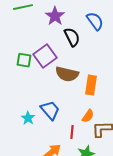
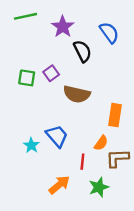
purple square: (45, 56) -> (51, 73), size x0.6
orange rectangle: (91, 85) -> (115, 115), moved

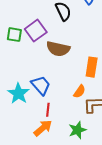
purple square: (51, 73) -> (36, 31), size x1.5
cyan star: (31, 145) -> (18, 93), size x1.5
red line: (82, 162) -> (48, 110), moved

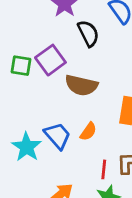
orange semicircle: (79, 91) -> (88, 132), moved
red line: (48, 110) -> (104, 169), moved

